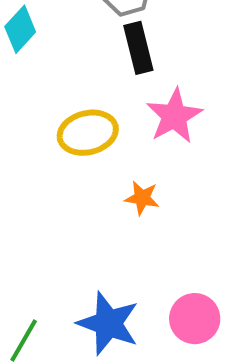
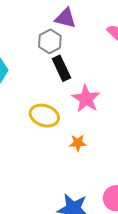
yellow ellipse: (88, 133) -> (44, 116), turned 44

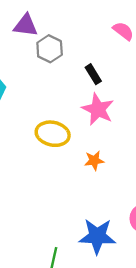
purple triangle: (65, 18) -> (26, 25), moved
black rectangle: (61, 68) -> (93, 74), moved, size x0.7

